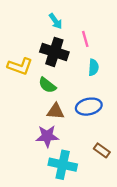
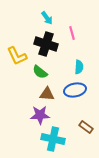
yellow L-shape: (20, 66) -> (17, 56), turned 45
cyan semicircle: (94, 67) -> (79, 67), moved

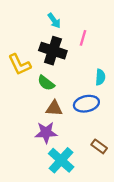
pink line: (72, 33) -> (83, 38), turned 32
cyan semicircle: (79, 67) -> (100, 77), moved
cyan cross: (53, 139) -> (61, 160), turned 30

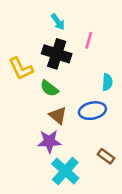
brown triangle: (54, 108) -> (58, 115), turned 36

